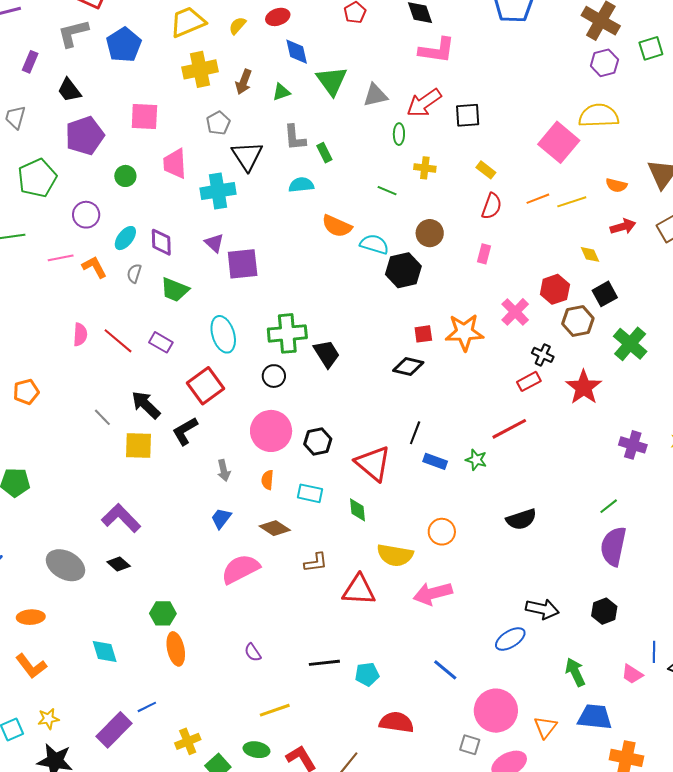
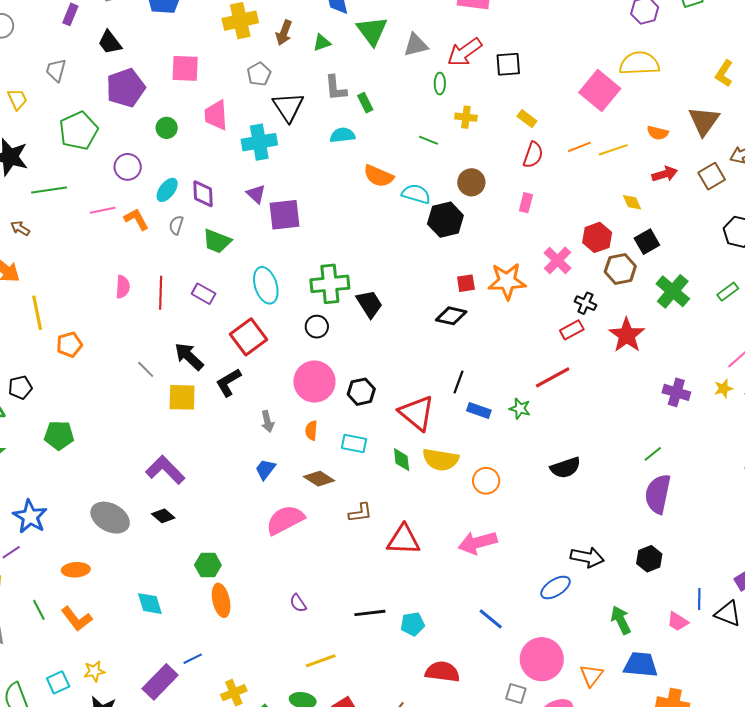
red line: (118, 341) -> (161, 293), turned 52
yellow semicircle: (395, 555) -> (441, 460), moved

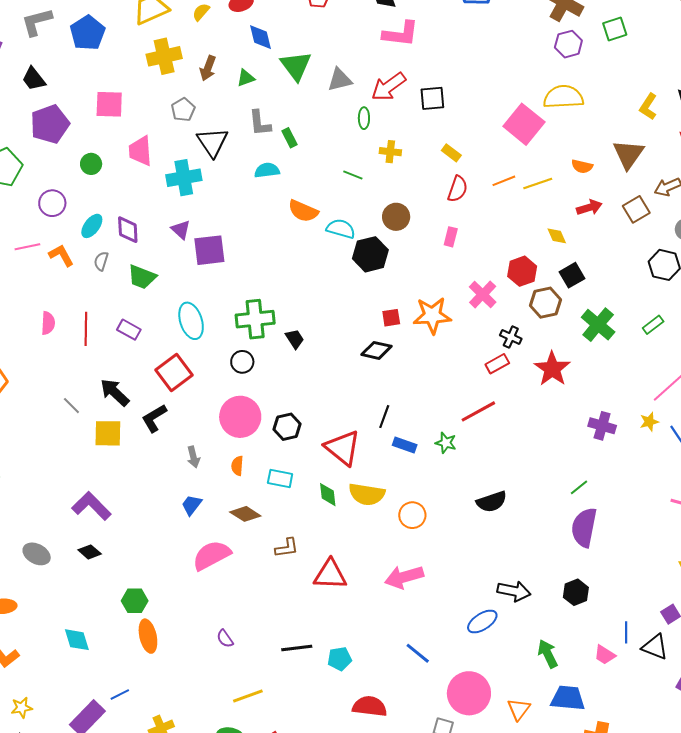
black trapezoid: (369, 304) -> (295, 339), size x0.7
gray ellipse: (110, 518) -> (37, 554), size x0.7

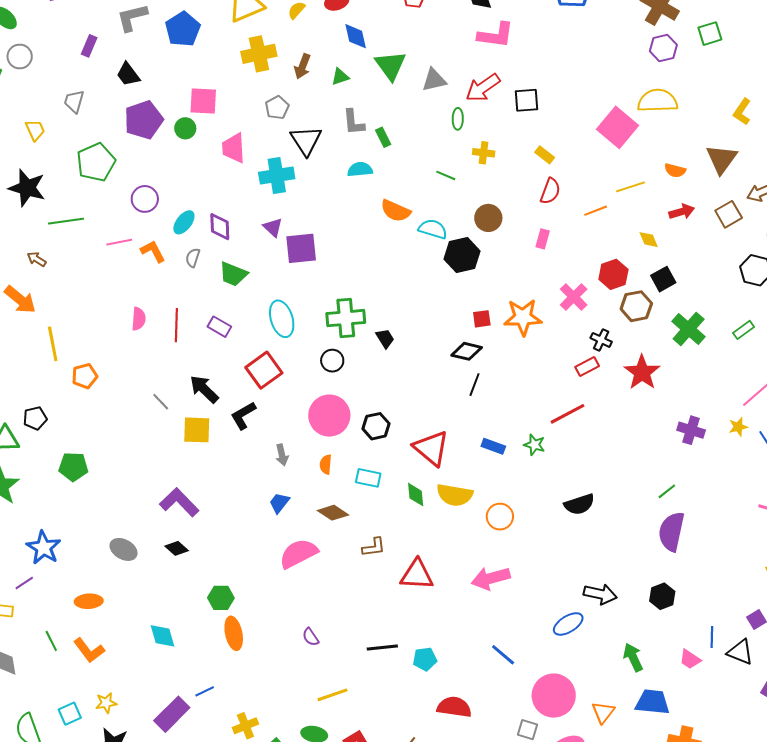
green circle: (91, 164) -> (185, 128), moved
orange line: (504, 181) -> (596, 211), moved
black line: (384, 417) -> (474, 385), moved

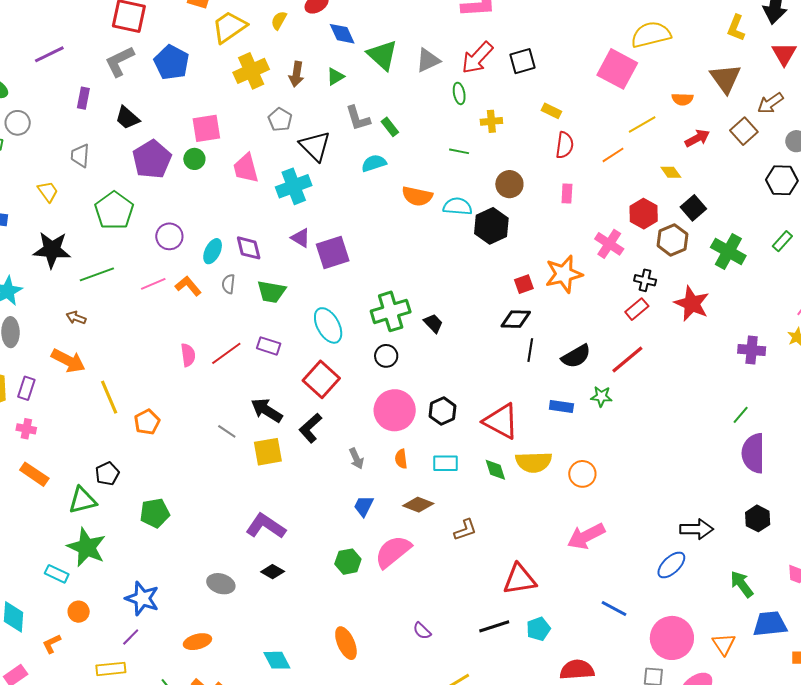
red line: (176, 325) -> (226, 353), turned 64
black semicircle: (579, 504) -> (576, 356), moved
red triangle: (417, 575) -> (520, 579), moved
green hexagon: (221, 598) -> (348, 562), moved

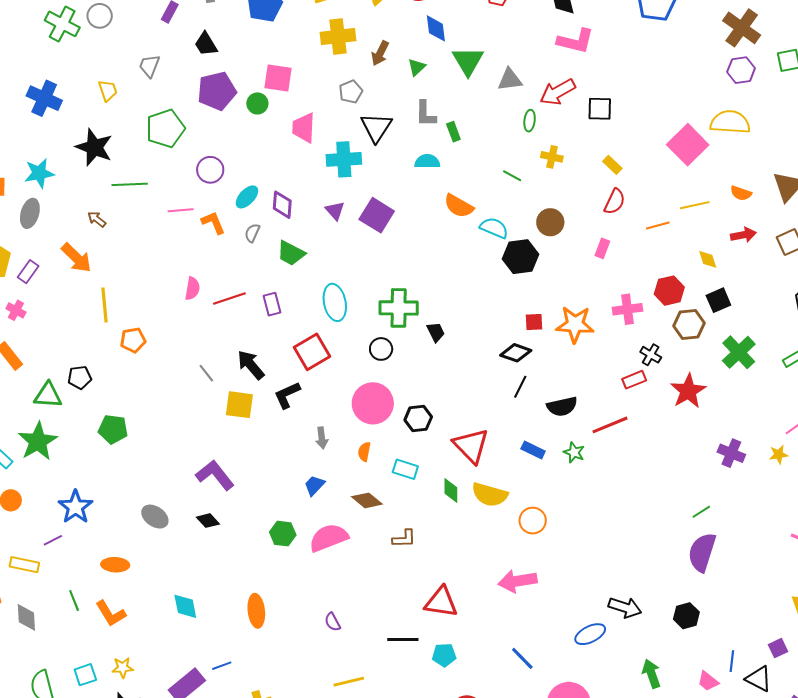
green triangle: (335, 76) -> (417, 67), turned -30
pink cross: (609, 244) -> (627, 309), turned 32
purple square: (333, 253) -> (377, 215), moved, turned 32
purple rectangle: (269, 346) -> (272, 304), turned 40

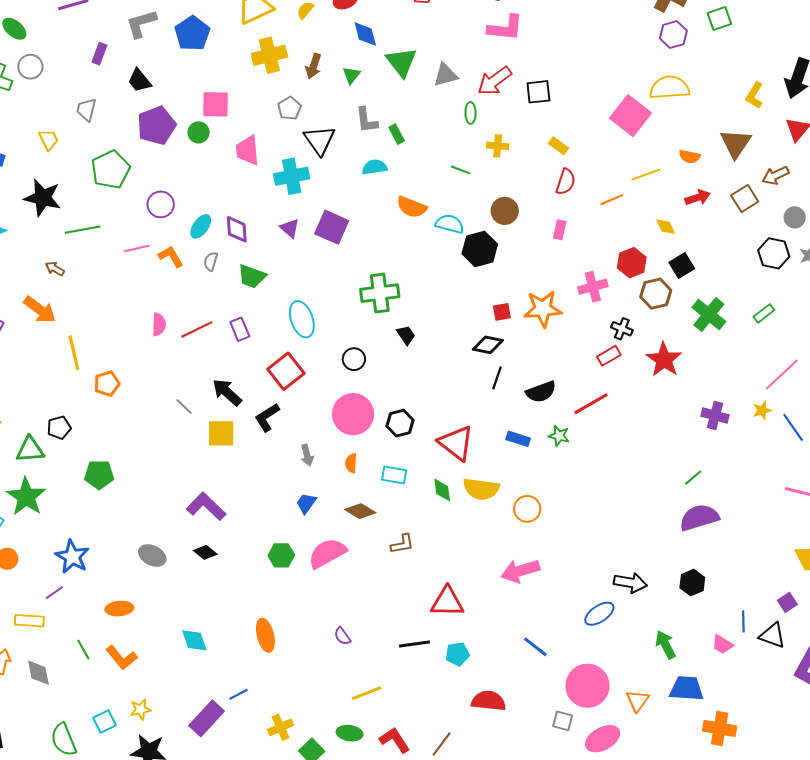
green cross: (399, 308) -> (380, 293), moved
purple semicircle: (702, 552) -> (699, 518), turned 63

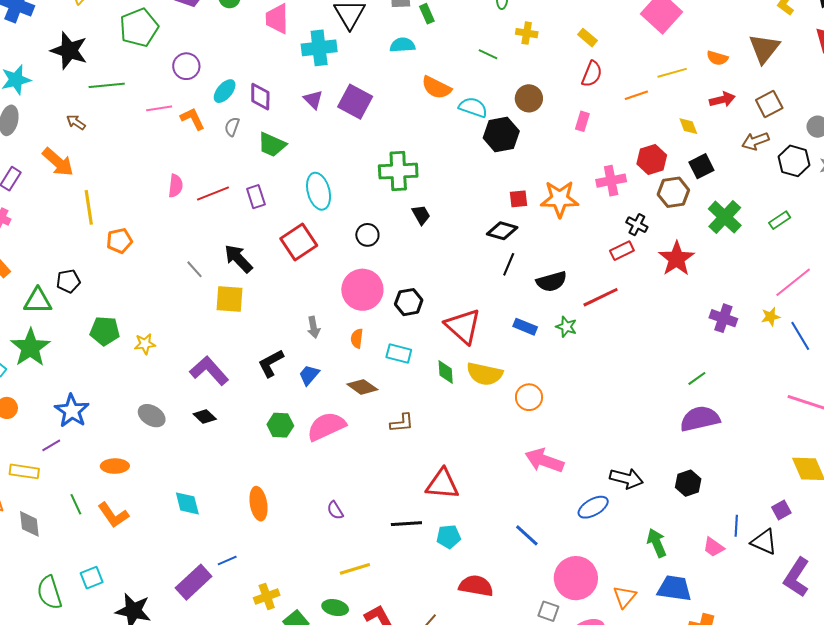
brown arrow: (776, 175) -> (755, 141), moved
black L-shape: (267, 417) -> (271, 363), moved
pink arrow: (520, 571) -> (544, 460), moved, turned 33
yellow star: (141, 710) -> (145, 344), moved

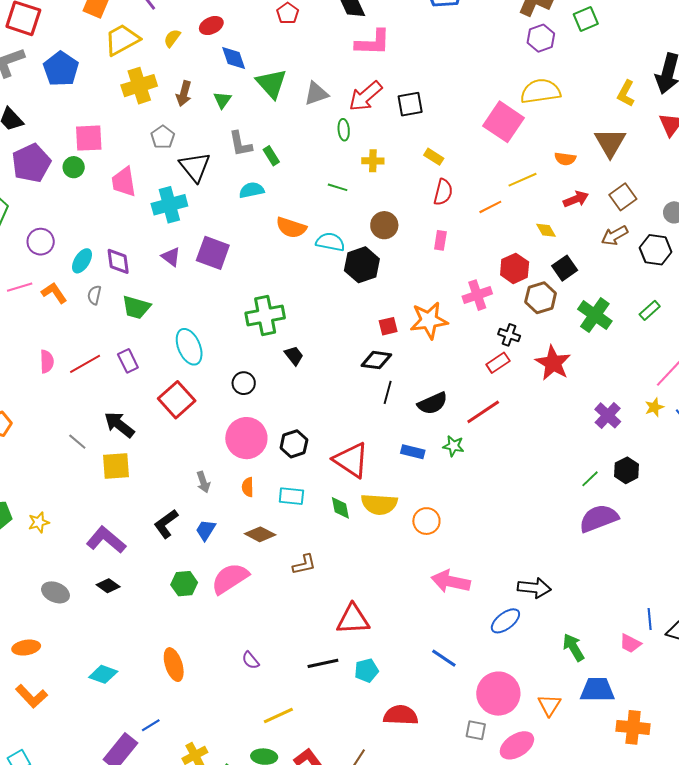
purple cross: (723, 318) -> (608, 415), turned 32
black hexagon: (688, 483) -> (627, 470), moved
cyan diamond: (187, 503) -> (103, 674), turned -48

